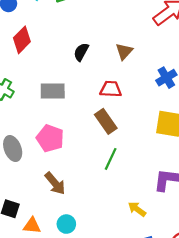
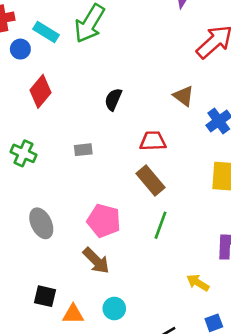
brown triangle: (124, 51) -> (183, 96), moved, turned -30
gray rectangle: (53, 91) -> (83, 150), size x0.6
pink pentagon: (50, 138) -> (104, 221), moved

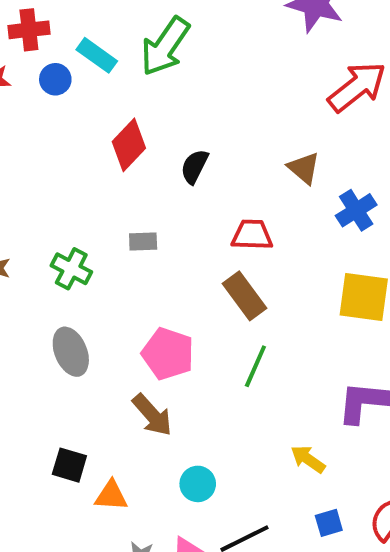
red diamond: (40, 91) -> (129, 145), moved
green cross: (23, 153) -> (71, 269), moved
cyan circle: (114, 308) -> (198, 484), moved

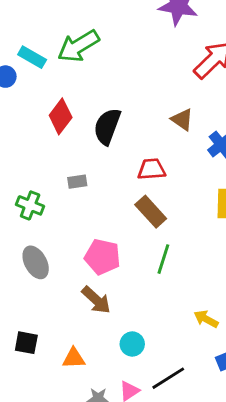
green arrow: (165, 46) -> (78, 46), turned 30
black semicircle: (194, 166) -> (107, 126), size x1.5
black square: (69, 465) -> (26, 343), moved

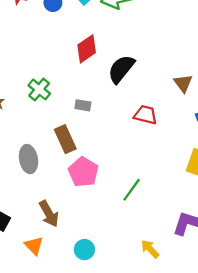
green cross: (30, 205) -> (39, 89), moved
brown rectangle: (151, 212) -> (65, 139), moved
brown arrow: (96, 300) -> (49, 214), moved
orange triangle: (74, 358) -> (34, 246), turned 30

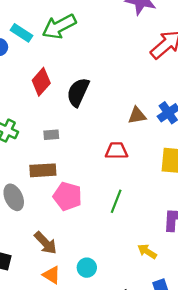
brown triangle: (183, 83) -> (137, 115), moved, turned -48
red trapezoid: (146, 115) -> (116, 151), moved
brown rectangle: (65, 139) -> (43, 170), turned -55
orange triangle: (34, 246) -> (51, 275), moved

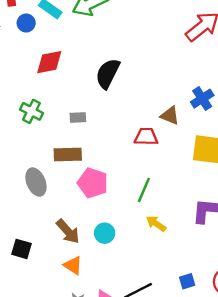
red diamond: (41, 82) -> (49, 62), moved, turned 36
brown triangle: (137, 115) -> (170, 115), moved, turned 30
yellow arrow: (147, 251) -> (156, 224), moved
cyan circle: (87, 268) -> (105, 233), moved

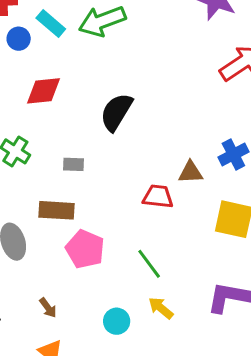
brown triangle: (170, 115) -> (191, 172), turned -30
green line: (144, 190) -> (149, 264), turned -65
brown arrow: (68, 231) -> (48, 308), size x0.6
cyan circle: (105, 233) -> (117, 321), moved

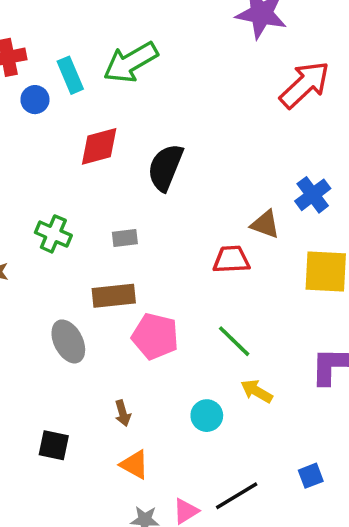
cyan rectangle: (51, 23) -> (70, 75), turned 36
red diamond: (43, 91) -> (99, 146), moved
brown triangle: (191, 172) -> (265, 224), turned 32
brown arrow: (48, 308) -> (123, 413), turned 30

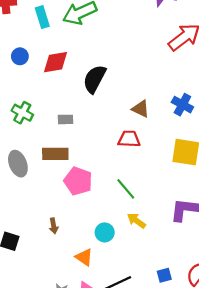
blue circle: (35, 100) -> (20, 56), moved
blue cross: (313, 195) -> (182, 105), turned -30
brown triangle: (265, 224) -> (141, 109), moved
gray ellipse: (68, 341) -> (18, 164), moved
orange triangle: (134, 465) -> (84, 257), moved

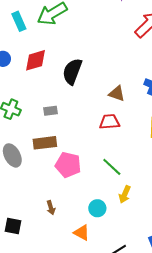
yellow arrow: (136, 221) -> (125, 194), turned -96

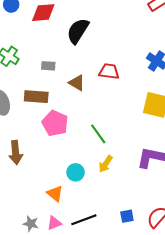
brown triangle: (117, 93) -> (77, 83), moved
red trapezoid: (110, 122) -> (109, 71), moved
brown arrow: (51, 208) -> (16, 152), moved, size x1.6

